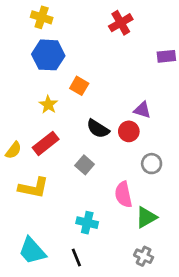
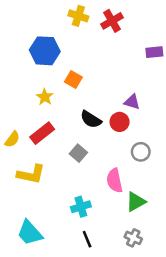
yellow cross: (42, 17) -> (78, 16), moved
cyan cross: (87, 223) -> (81, 207), turned -30
black line: (76, 258) -> (87, 239), moved

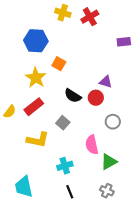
yellow star: (45, 97) -> (36, 78), size x1.5
yellow L-shape: (31, 174) -> (38, 140), moved
cyan trapezoid: (30, 233) -> (24, 187), turned 30

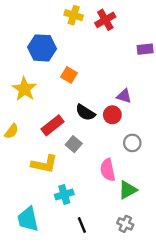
yellow star: (36, 78) -> (24, 89), moved
red rectangle: (34, 107) -> (53, 125), moved
cyan cross: (65, 166) -> (64, 195), moved

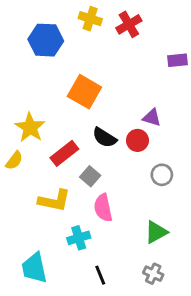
blue hexagon: (42, 48) -> (46, 40), moved
orange square: (69, 75) -> (84, 92), size x1.6
yellow star: (24, 89) -> (30, 128), moved
pink semicircle: (108, 170) -> (103, 208), moved

